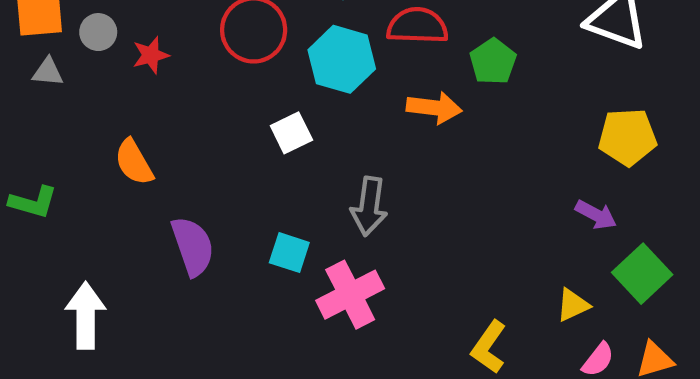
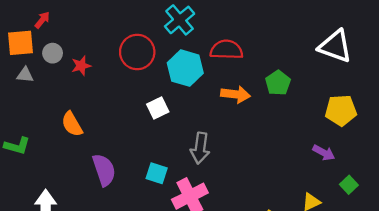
green pentagon: (493, 61) -> (278, 83), moved
green square: (642, 274) -> (349, 185), size x0.6

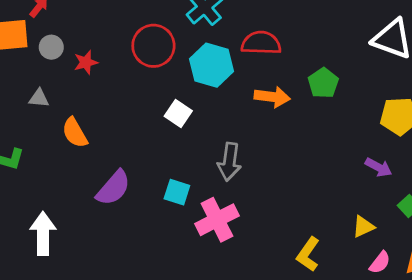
gray triangle: (25, 75) -> (39, 98), moved
white square: (158, 108) -> (178, 113), turned -30
purple semicircle: (104, 170) -> (113, 188), turned 60

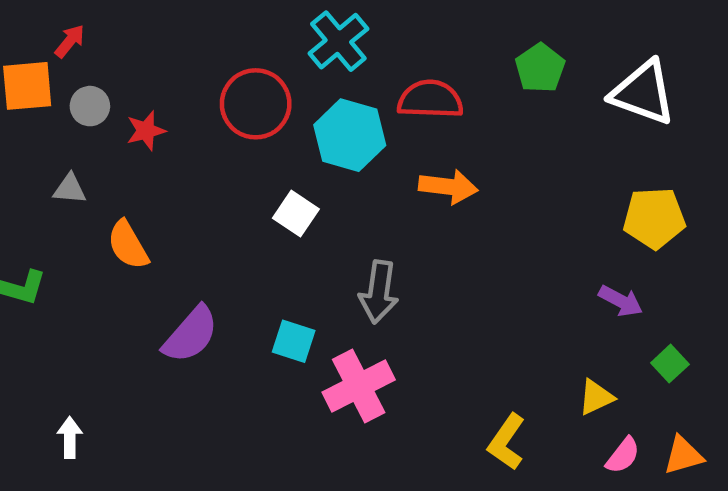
green pentagon: (323, 83) -> (540, 68), moved
white arrow: (43, 234) -> (70, 438), moved, size x0.6

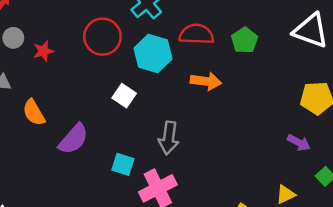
green pentagon: (540, 68) -> (245, 40), moved
purple semicircle: (191, 334) -> (74, 139), moved

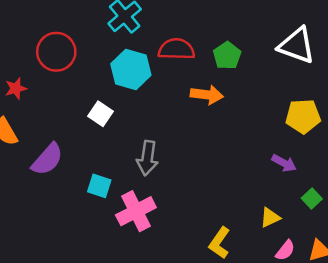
red circle: (102, 37) -> (56, 52), moved
red star: (43, 51) -> (16, 88), moved
orange arrow: (206, 81) -> (207, 95), moved

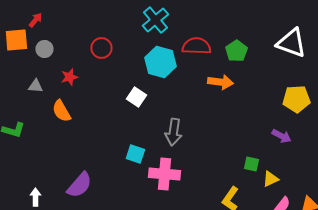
red circle: (56, 52) -> (101, 48), size x0.7
purple semicircle: (47, 159) -> (79, 185), moved
green square: (312, 199) -> (251, 164), moved, turned -35
pink cross: (136, 211) -> (164, 174), turned 32

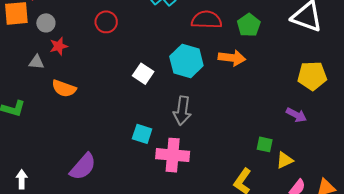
cyan hexagon: (160, 62) -> (186, 61), moved
red star: (69, 77) -> (59, 46), moved
orange semicircle: (61, 111) -> (64, 88), turned -40
white arrow: (35, 197) -> (22, 179), moved

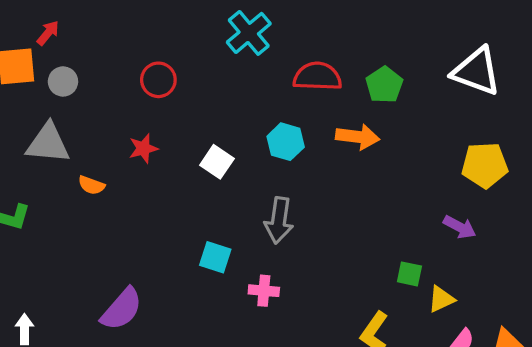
red star: (59, 46) -> (143, 148), moved
cyan hexagon: (186, 61) -> (286, 142), size x0.7
gray triangle: (36, 62) -> (48, 143), size x1.8
orange semicircle: (64, 88) -> (91, 185), size x0.7
pink cross: (173, 155) -> (264, 291), size x0.6

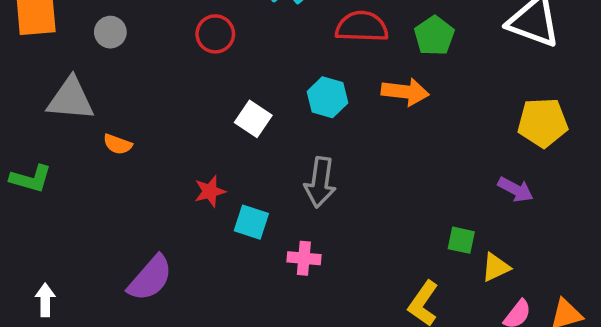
red circle: (158, 80) -> (215, 34), moved
gray circle: (63, 81) -> (110, 32), moved
red star: (143, 148) -> (210, 191), moved

